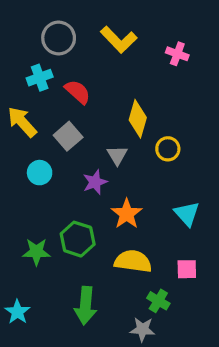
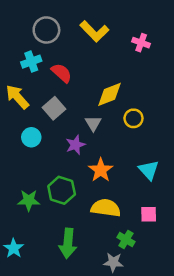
yellow diamond: (138, 119) -> (110, 94), turned 52

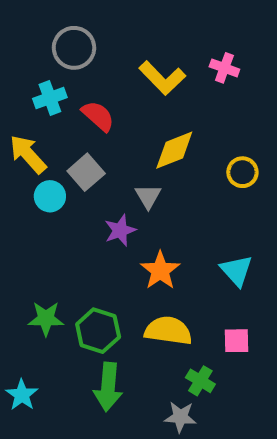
yellow L-shape: (94, 31) -> (162, 78), moved
yellow circle: (133, 118) -> (242, 172), moved
cyan circle: (31, 137) -> (50, 196), moved
green hexagon: (62, 190) -> (98, 331), moved

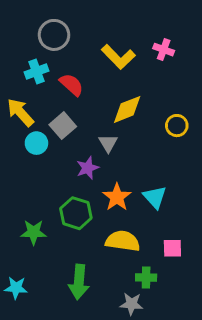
cyan triangle: (236, 270) -> (155, 197), moved
green hexagon: (98, 331) -> (76, 213), moved
green cross: (200, 381) -> (146, 278), turned -30
cyan star: (22, 395) -> (16, 288), turned -30

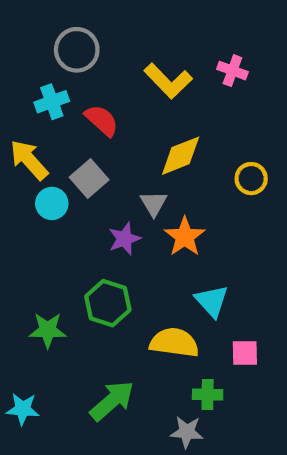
orange star: (117, 197) -> (185, 237), moved
cyan triangle: (155, 197) -> (212, 301), moved
green arrow: (79, 282) -> (112, 401), turned -136

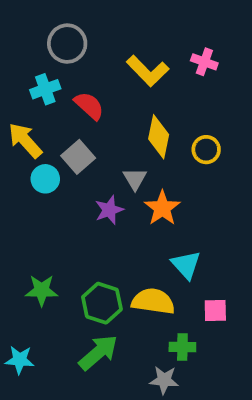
yellow diamond: (181, 156) -> (159, 137), turned -57
yellow circle: (251, 179) -> (206, 150), moved
green hexagon: (108, 303) -> (102, 303), moved

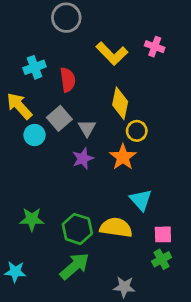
gray circle: (67, 44) -> (66, 18), moved
red semicircle: (89, 106) -> (68, 80), turned 40
yellow circle: (206, 150) -> (137, 131), moved
gray triangle: (135, 179) -> (87, 128), moved
green cross: (182, 347) -> (162, 259), moved, turned -30

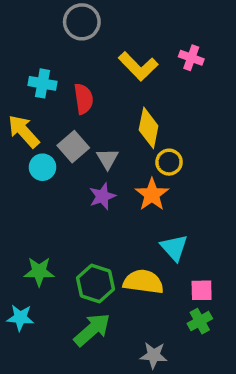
cyan cross: (35, 67) -> (42, 83), turned 30
cyan star: (15, 272) -> (20, 318), moved

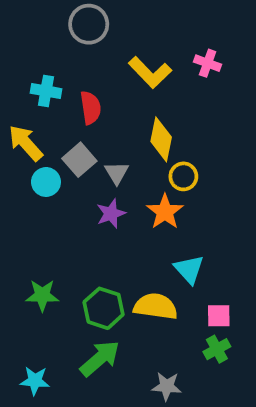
cyan star: (20, 318) -> (35, 381), moved

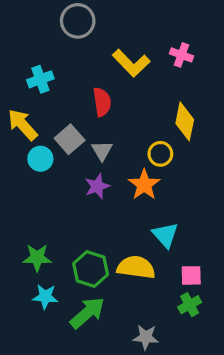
cyan cross: (46, 91) -> (40, 79), turned -30
red semicircle: (91, 108) -> (102, 102), moved
yellow diamond: (161, 139) -> (185, 121), moved
cyan star: (35, 381) -> (45, 297), moved

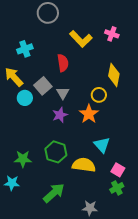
green hexagon: (91, 269) -> (56, 152), moved
pink square: (191, 275) -> (118, 170), turned 32
cyan star: (45, 297) -> (12, 183), moved

